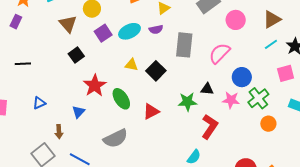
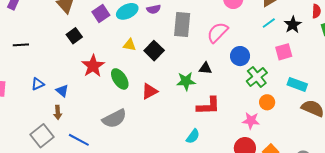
pink star: (231, 100) -> (251, 121), moved
blue triangle: (78, 112) -> (62, 91), moved, turned -32
red L-shape: (210, 127) -> (208, 106), turned 55

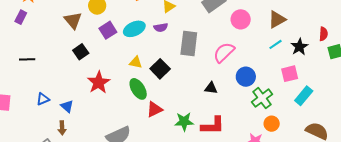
green ellipse: (120, 79) -> (138, 89), moved
green star: (186, 81) -> (184, 122), moved
cyan rectangle: (297, 84) -> (304, 96), moved, turned -72

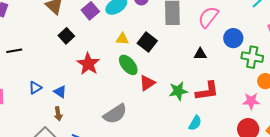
green cross: (262, 98) -> (252, 57), turned -35

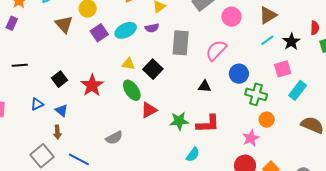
black square: (66, 36) -> (60, 79), moved
pink star: (251, 101) -> (251, 138), turned -30
gray semicircle: (115, 114) -> (114, 138), size x0.7

